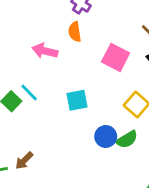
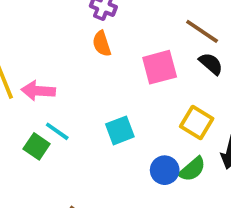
pink arrow: (45, 51) -> (38, 91), moved
pink square: (116, 57) -> (160, 67), turned -32

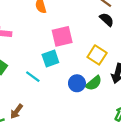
pink square: (160, 67) -> (62, 36), moved
cyan line: (57, 131) -> (33, 77), moved

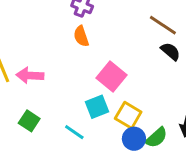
pink square: (62, 36) -> (112, 76), turned -35
yellow square: (97, 55) -> (128, 115), moved

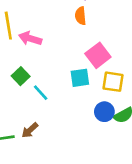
yellow square: (128, 115) -> (113, 82), moved, turned -35
cyan line: (74, 132) -> (41, 93), moved

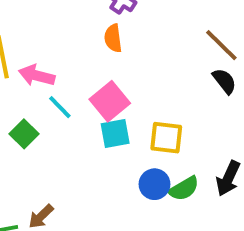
pink square: (98, 55) -> (110, 101), moved
cyan line: (41, 93) -> (60, 107), moved

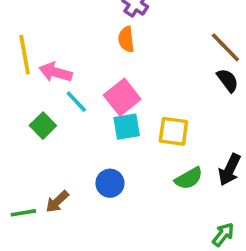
blue circle: (155, 184) -> (110, 183), moved

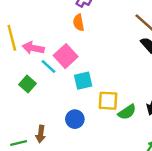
pink square: (122, 97) -> (66, 56), moved
yellow square: (173, 131) -> (108, 101), moved
brown arrow: (57, 202) -> (41, 134), turned -35

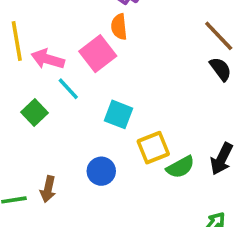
pink square: (66, 56) -> (98, 54), moved
cyan square: (83, 81) -> (118, 114), turned 30
yellow square: (108, 101) -> (153, 148), turned -30

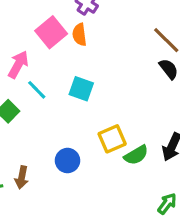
pink square: (98, 54) -> (51, 32), moved
pink arrow: (48, 59) -> (18, 64), turned 104
cyan square: (118, 114) -> (81, 89), moved

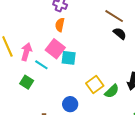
pink square: (51, 32) -> (55, 49), moved
orange semicircle: (79, 35) -> (60, 25), turned 32

